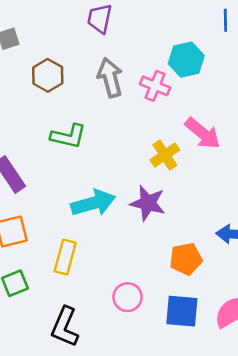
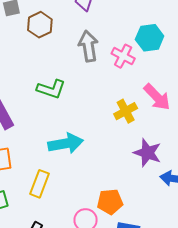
brown hexagon: (48, 75) -> (40, 25), moved
purple star: (148, 203) -> (147, 153), moved
orange pentagon: (186, 259) -> (110, 202), moved

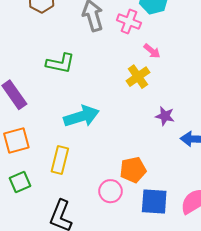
pink arrow: (157, 97) -> (152, 51), moved, size x0.6
purple star: (147, 153) -> (165, 116), size x0.7

